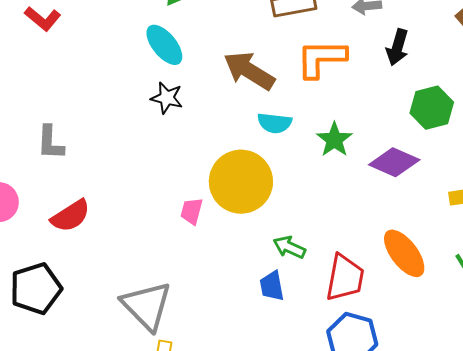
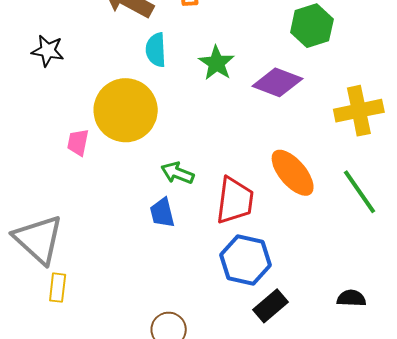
black star: (167, 98) -> (48, 51), moved
cyan semicircle: (275, 123) -> (156, 50), turned 84

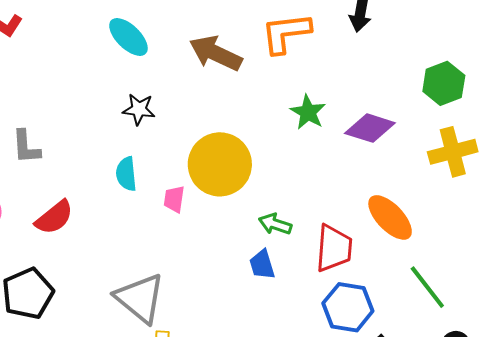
green hexagon: (312, 26) -> (444, 83), moved
cyan semicircle: (156, 50) -> (126, 174), moved
green line: (360, 192) -> (427, 287), moved

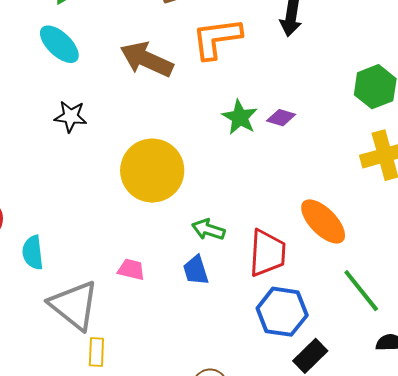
purple diamond: (370, 128) -> (281, 118), moved, size x0.6
cyan semicircle: (126, 174) -> (33, 253), moved
pink trapezoid: (174, 199) -> (131, 270), moved, turned 96

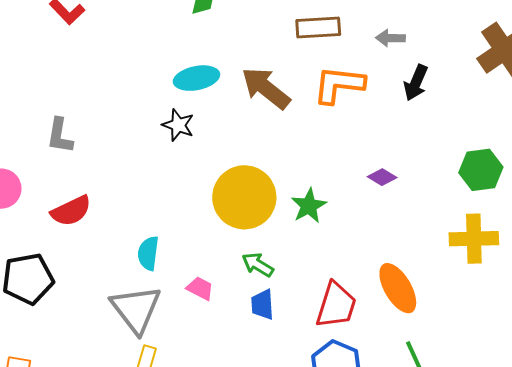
cyan ellipse: (59, 44) -> (196, 78), moved, turned -69
green star: (240, 117) -> (309, 206), moved
green arrow: (208, 230) -> (258, 265), moved
cyan semicircle: (33, 253) -> (148, 253), moved

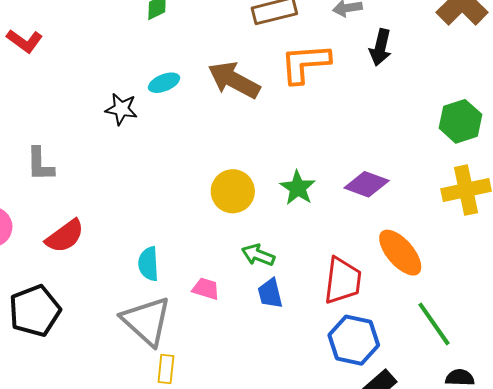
cyan ellipse: (196, 78) -> (164, 83), size x0.7
black star: (178, 125) -> (121, 109), moved
purple diamond: (382, 177) -> (367, 184), moved, size x1.5
yellow circle: (244, 197) -> (233, 191), size x0.7

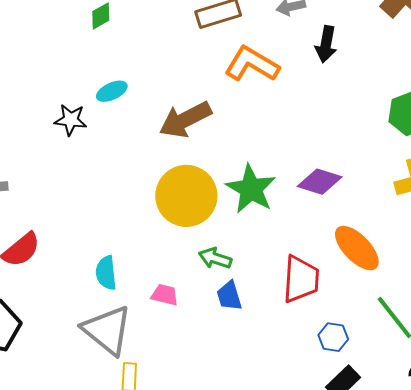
orange L-shape: (305, 63) -> (252, 64), turned 38
brown arrow: (234, 80) -> (185, 120), moved, turned -52
green star: (298, 188) -> (251, 189), size x1.4
yellow circle: (233, 191) -> (186, 196), size x1.4
blue hexagon: (354, 340) -> (333, 337), moved, size x0.6

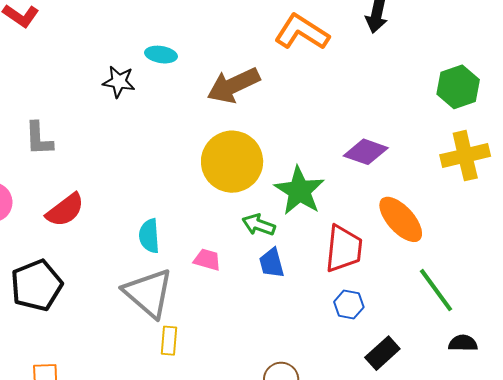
cyan ellipse: (112, 91) -> (161, 55), turned 32
green star: (251, 189) -> (299, 191), moved
blue hexagon: (333, 337) -> (349, 304), moved

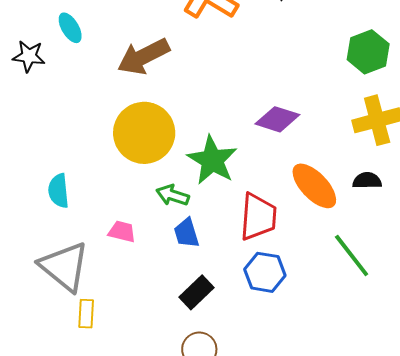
cyan ellipse: (161, 55) -> (70, 28), turned 52
cyan semicircle: (149, 236) -> (59, 191), moved
blue hexagon: (349, 304) -> (265, 272), size x1.4
black semicircle: (463, 343) -> (367, 181), moved
black rectangle: (382, 353) -> (197, 292), moved

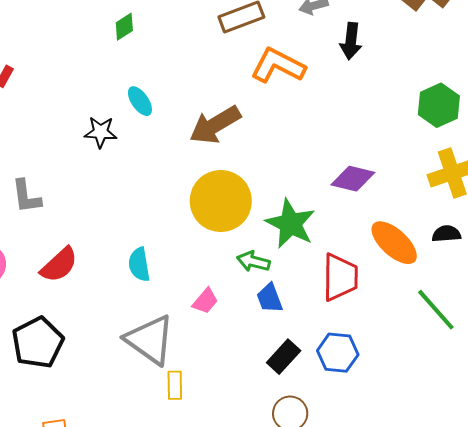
pink trapezoid: (122, 232) -> (205, 301), turned 120
blue hexagon: (265, 272) -> (338, 353), moved

